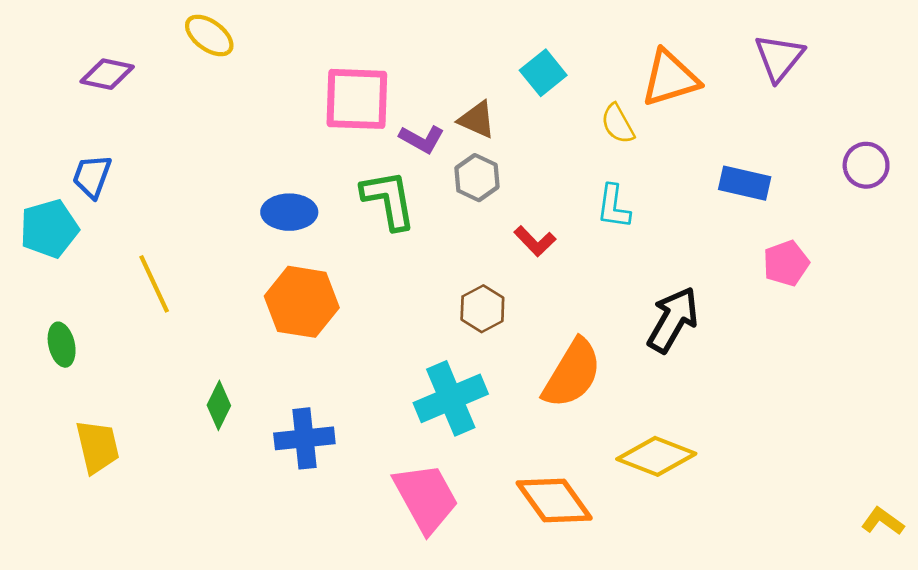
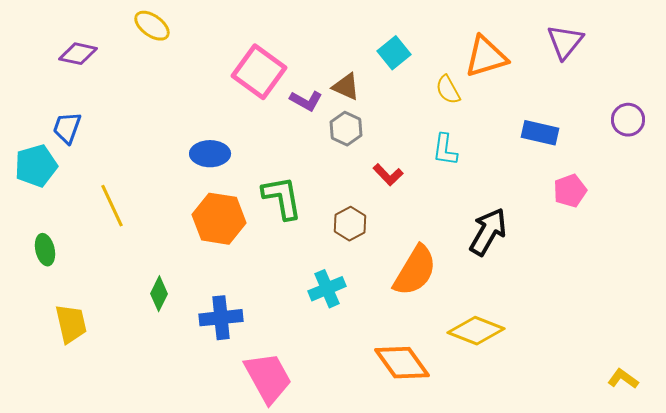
pink square: (357, 99) -> (259, 72), turned 34
green L-shape: (389, 200) -> (282, 198), moved
cyan cross: (451, 398) -> (327, 289), size x0.7
pink trapezoid: (426, 498) -> (268, 378), moved
yellow L-shape: (883, 521) -> (623, 379), moved

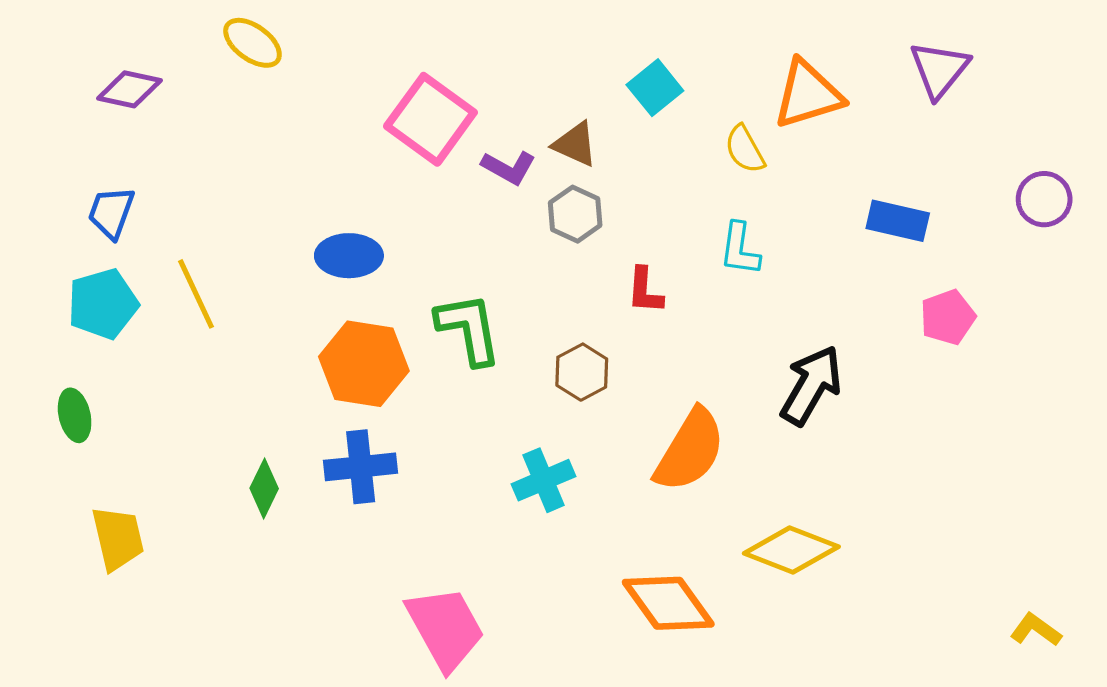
cyan pentagon: (36, 166) -> (103, 304), moved
red L-shape: (388, 175) -> (645, 291), turned 48
yellow line: (112, 206) -> (196, 294), moved
blue cross: (221, 318) -> (361, 467), moved

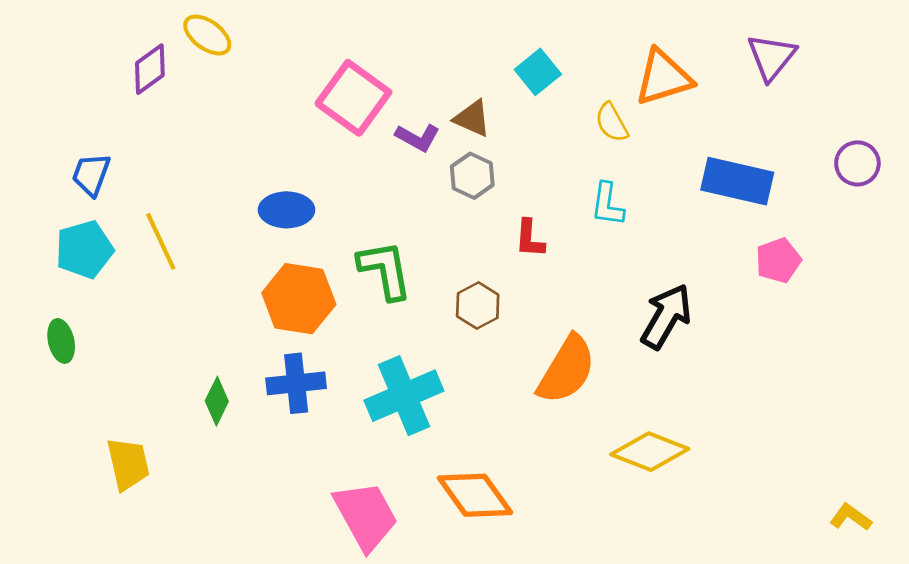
purple diamond: (129, 89) -> (150, 69), moved, turned -48
blue rectangle: (898, 221) -> (737, 181), size x1.4
cyan cross: (544, 480) -> (404, 396), moved, size x1.5
yellow trapezoid: (118, 538) -> (128, 464), moved
orange diamond: (668, 603) -> (475, 495), moved

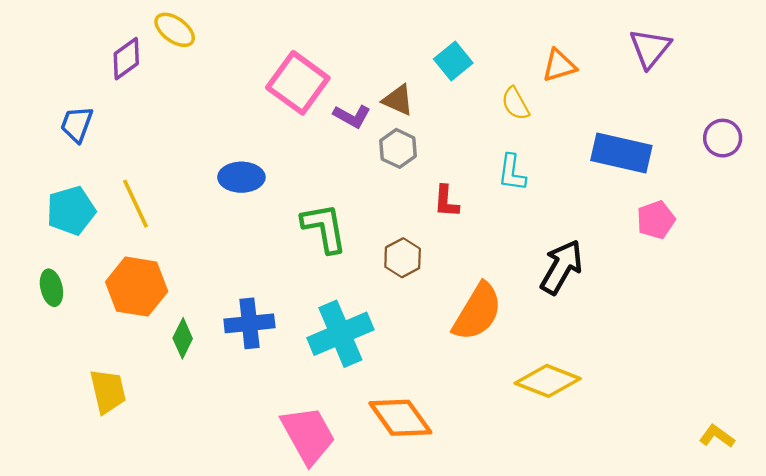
orange triangle: (663, 77) -> (559, 66), size x0.7
blue trapezoid: (91, 174) -> (77, 124), moved
orange hexagon: (299, 299) -> (137, 287), moved

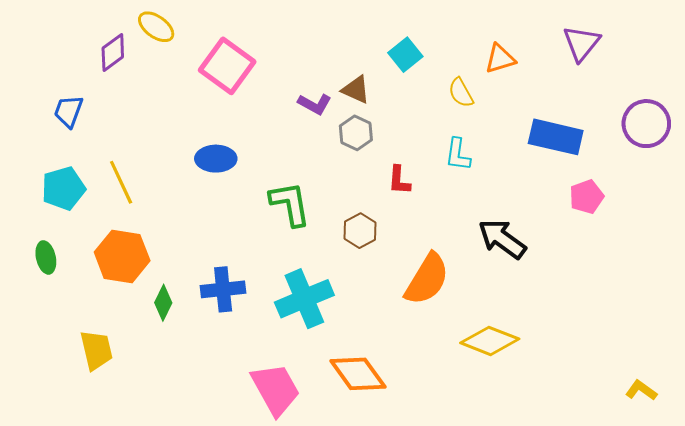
pink square: (298, 83) -> (227, 66), moved
purple circle: (723, 138) -> (646, 124), size x1.4
black arrow: (561, 267) -> (502, 239), turned -84

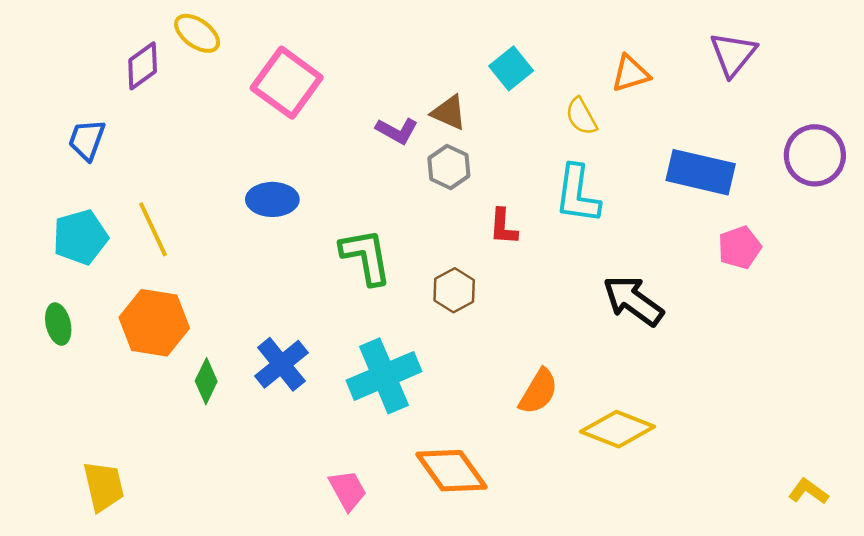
cyan L-shape: (458, 154) -> (577, 194), size x1.4
orange semicircle: (427, 279) -> (538, 392), moved, size x0.7
blue cross: (223, 289) -> (281, 364), turned -33
yellow trapezoid: (96, 350) -> (104, 486), moved
pink trapezoid: (276, 389) -> (348, 490), size x0.6

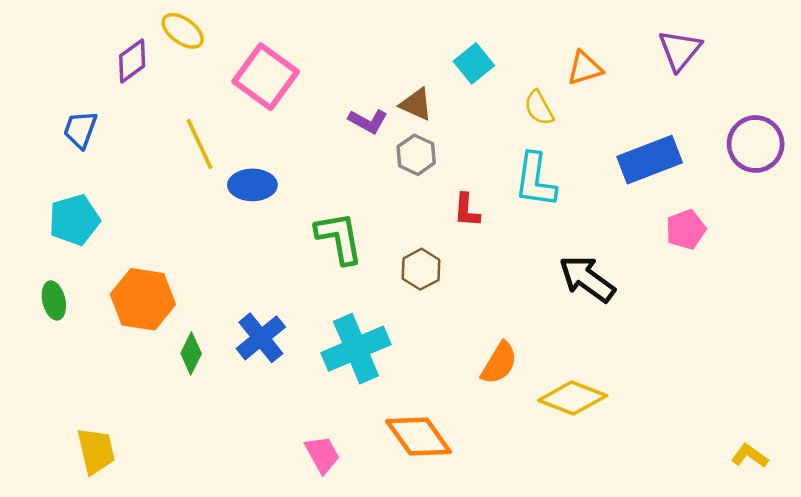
blue rectangle: (701, 172) -> (650, 160), turned -34
yellow line: (153, 229) -> (199, 144), moved

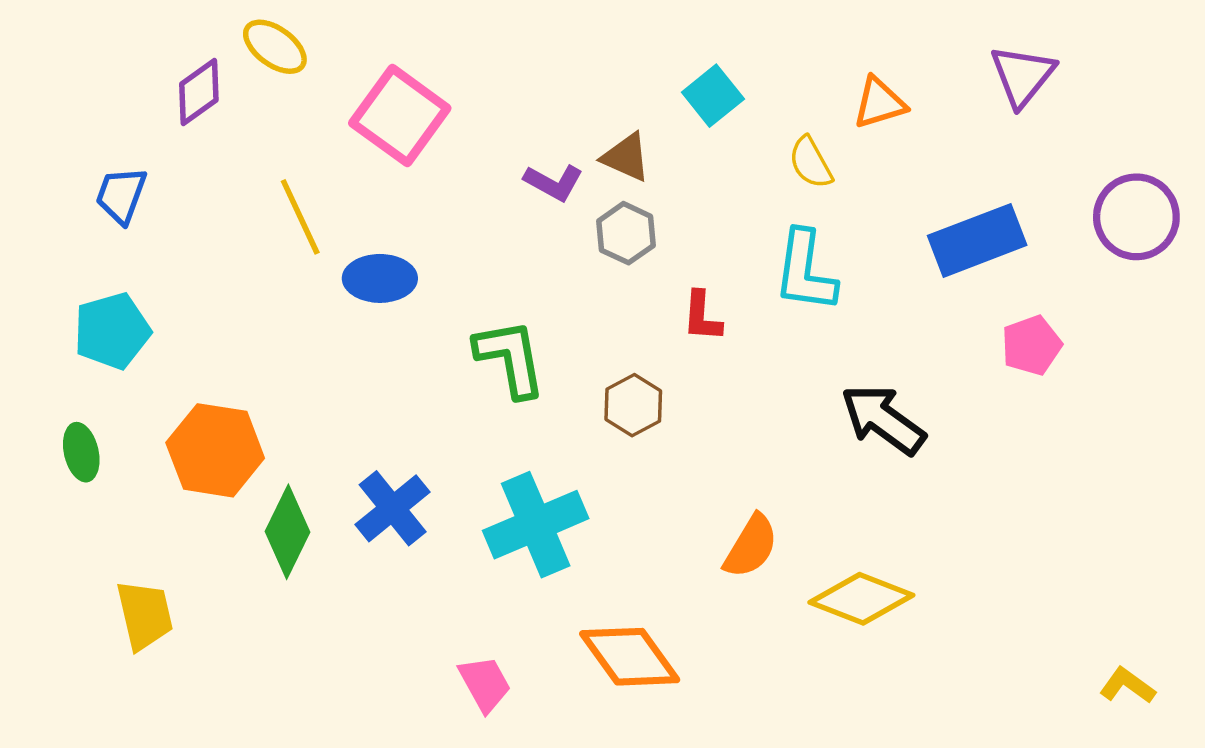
green diamond: (191, 353) -> (288, 532), size x1.4
yellow trapezoid: (96, 451) -> (145, 615), moved

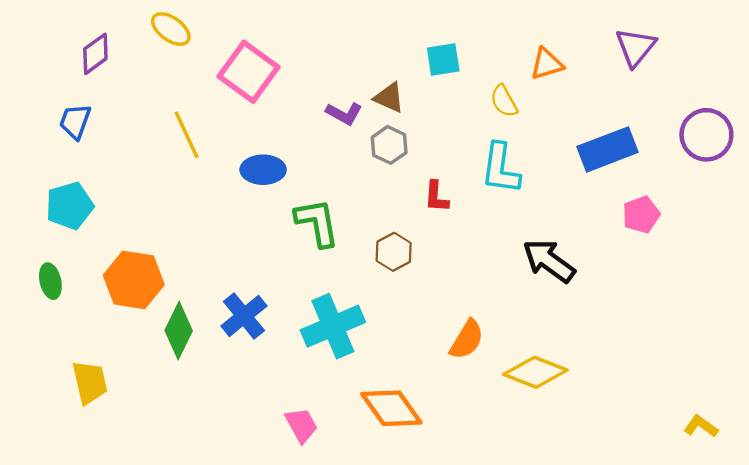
purple diamond: (199, 92) -> (95, 54), moved
cyan square: (713, 96) -> (443, 59), turned 30
blue ellipse: (380, 278) -> (263, 170), moved

